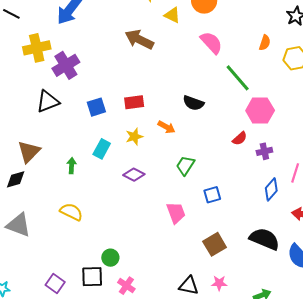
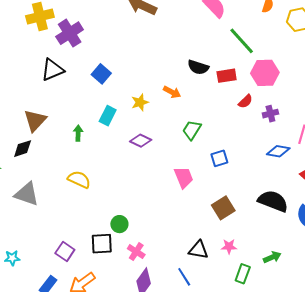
red rectangle: (134, 102) -> (227, 76), moved
blue square: (96, 107) -> (101, 74), turned -30
blue diamond: (271, 189) -> (278, 151), turned 60

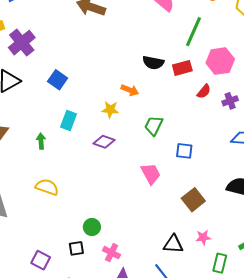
green line: (242, 41) -> (194, 32), turned 72
yellow star: (140, 102) -> (110, 110), moved, turned 30
blue square: (219, 158) -> (184, 151), turned 30
black square: (102, 244) -> (76, 248), size x0.7

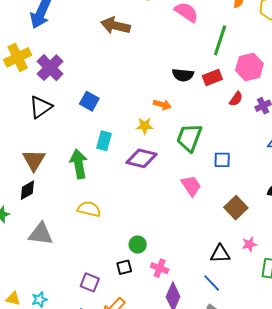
green trapezoid: (154, 126) -> (189, 138), size x1.4
green arrow: (41, 141) -> (79, 164), size x1.8
purple diamond: (104, 142) -> (141, 158), size x1.4

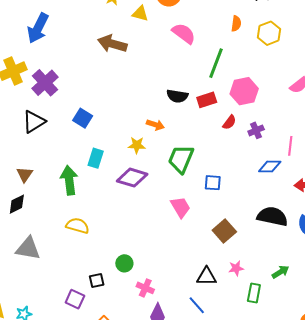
brown triangle: (34, 160) -> (25, 174), size x0.7
black square: (124, 267) -> (97, 280), moved

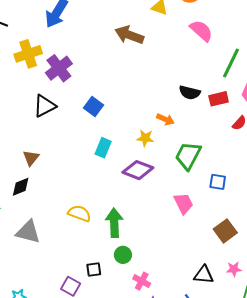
green arrow: (69, 180) -> (114, 223), moved

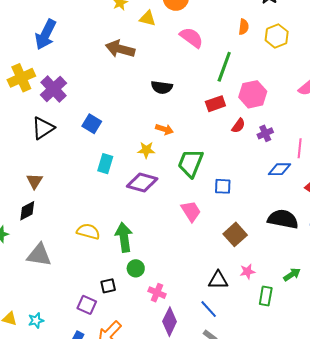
black semicircle: (190, 93) -> (162, 87), moved

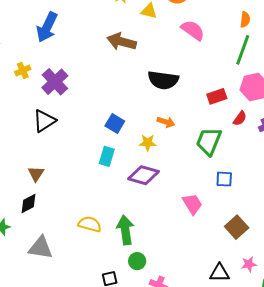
green line: (224, 67) -> (243, 50), moved
yellow cross: (21, 78) -> (23, 71), size x0.6
black semicircle: (162, 87) -> (163, 80), size x1.4
blue square: (92, 124) -> (115, 124), moved
green trapezoid: (191, 163) -> (209, 141), moved

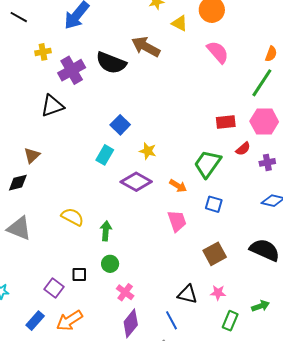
black semicircle: (163, 80) -> (111, 63), moved
orange arrow: (166, 122) -> (178, 186), moved
green arrow: (125, 230) -> (106, 231), size x0.7

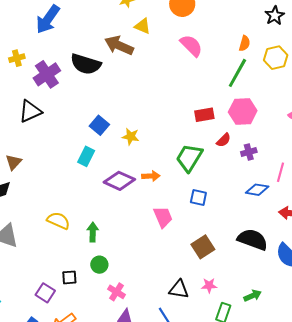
yellow triangle: (180, 23) -> (143, 26), moved
yellow star: (148, 151) -> (131, 136), moved
orange arrow: (178, 186) -> (151, 176), moved, turned -30

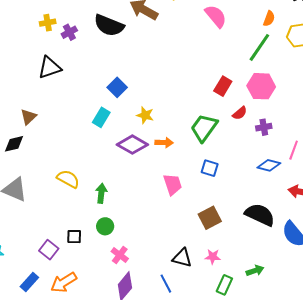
yellow cross: (17, 58) -> (48, 23), moved
purple cross: (47, 74) -> (69, 32), size x0.6
red rectangle: (204, 115) -> (223, 86), turned -54
yellow star: (131, 136) -> (145, 115), moved

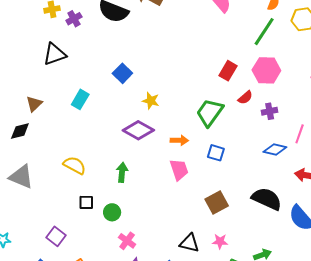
cyan rectangle: (101, 117) -> (80, 99), moved
orange arrow: (164, 143) -> (179, 140), moved
green arrow: (101, 193) -> (122, 172), moved
black square: (74, 237) -> (86, 202), moved

